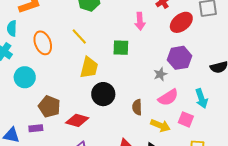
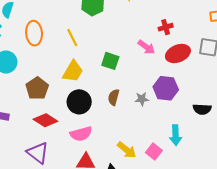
pink arrow: (140, 21) -> (146, 47), moved, turned -66
pink semicircle: (168, 97) -> (81, 134), moved
brown pentagon: (49, 107) -> (37, 88), moved
brown semicircle: (137, 107) -> (114, 97), moved

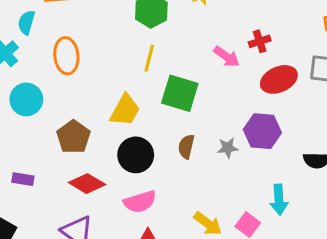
yellow line: (72, 38) -> (149, 58), moved, turned 42
pink arrow: (146, 47) -> (227, 57), moved
green square: (110, 61) -> (180, 93), size x1.4

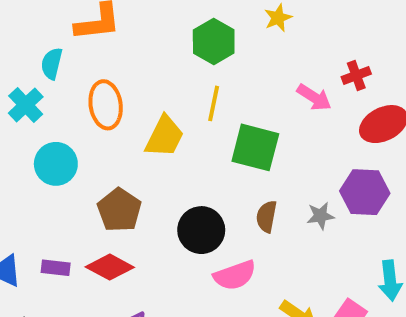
yellow trapezoid: (125, 110) -> (164, 137), moved
red diamond: (87, 184) -> (110, 267), moved
pink semicircle: (140, 202) -> (235, 275), moved

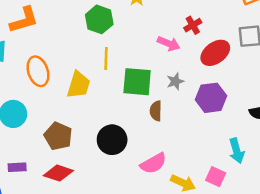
brown semicircle: (266, 216) -> (156, 111), moved
gray star: (321, 216) -> (175, 81), moved
purple rectangle: (56, 268) -> (17, 167), moved
pink semicircle: (235, 275) -> (153, 163), moved

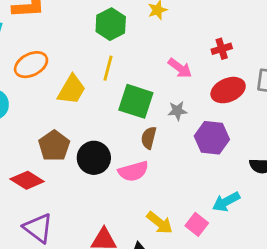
red cross: (193, 25) -> (222, 49), moved
orange ellipse: (38, 71) -> (31, 65), turned 68
brown pentagon: (58, 136) -> (54, 146), moved
cyan arrow: (237, 151) -> (226, 202), turned 65
pink semicircle: (153, 163) -> (133, 171), moved

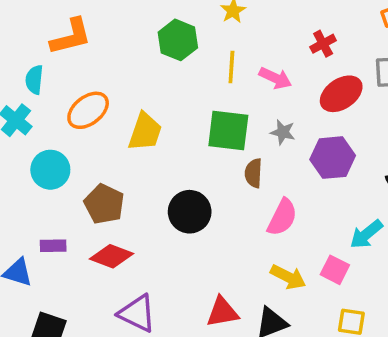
yellow line: (108, 68) -> (231, 67), moved
gray star: (177, 111) -> (283, 132), turned 30
brown pentagon: (54, 146) -> (104, 204), moved
pink semicircle: (133, 171) -> (282, 217), moved, turned -36

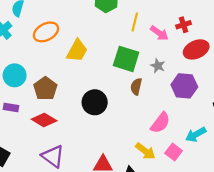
red cross: (323, 44) -> (183, 25), moved
cyan circle: (50, 170) -> (15, 75), moved
pink semicircle: (282, 217) -> (160, 123), moved

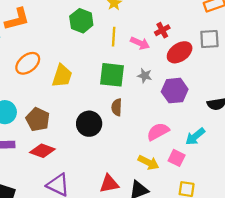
brown semicircle: (136, 87) -> (117, 107), moved
pink semicircle: (160, 123) -> (158, 132), turned -145

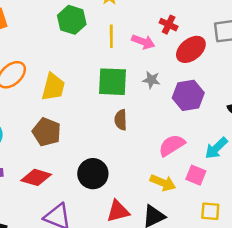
red cross: (162, 30) -> (169, 25), turned -32
brown pentagon: (38, 119) -> (47, 132), moved
black circle: (89, 124) -> (93, 174), moved

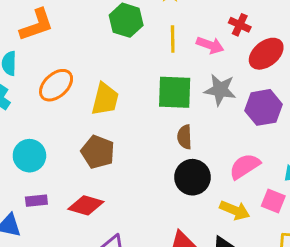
gray star: (151, 80) -> (220, 90), size x1.5
black circle: (93, 174) -> (192, 177), moved

